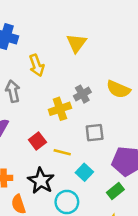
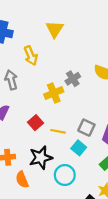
yellow triangle: (76, 43) -> (55, 29), moved
gray square: (95, 133) -> (86, 128), moved, turned 35
black star: (41, 181) -> (41, 158), turned 30

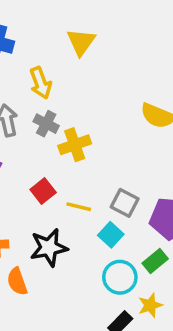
gray cross: (73, 79) -> (46, 124), moved, turned -32
cyan circle: (65, 175) -> (120, 277), moved

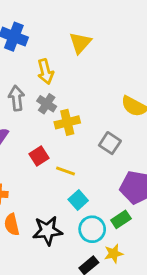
gray square: (125, 203) -> (110, 143), moved
cyan square: (111, 235) -> (78, 200), moved
black star: (49, 248) -> (47, 231), moved

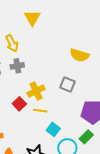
gray cross: (47, 104) -> (17, 66), turned -32
yellow cross: (67, 122) -> (36, 91), moved

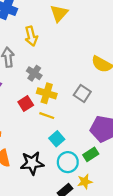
gray cross: (17, 66) -> (34, 73), moved, turned 32
yellow cross: (36, 91) -> (47, 93), turned 30

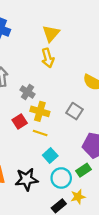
yellow arrow: (31, 36) -> (48, 58), moved

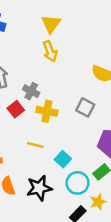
red square: (20, 121) -> (16, 109), moved
yellow line: (40, 133) -> (35, 145), moved

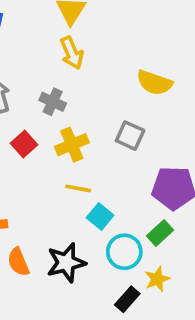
gray cross: (31, 91) -> (53, 102), moved
yellow cross: (47, 111) -> (72, 145), turned -30
yellow line: (35, 145) -> (78, 188), moved

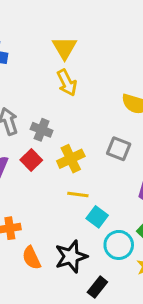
gray cross: (53, 102) -> (42, 130), moved
black rectangle: (127, 299) -> (97, 287), moved

